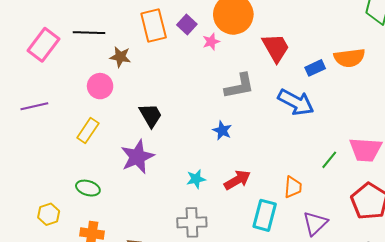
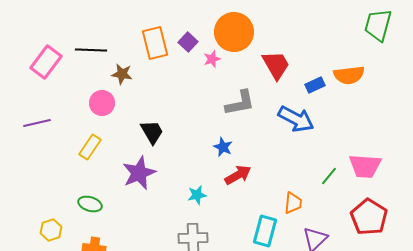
red arrow: (237, 180) -> (238, 175), moved

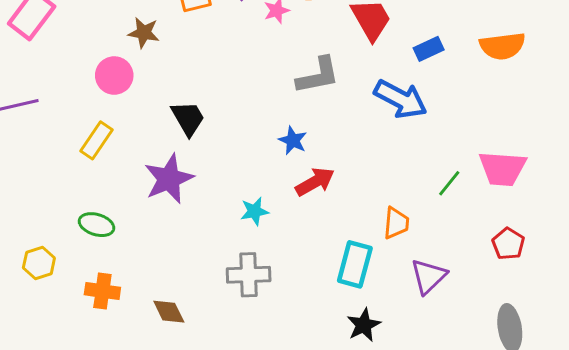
orange semicircle: (349, 75) -> (502, 46), moved
red pentagon: (369, 217) -> (508, 244), size x0.6

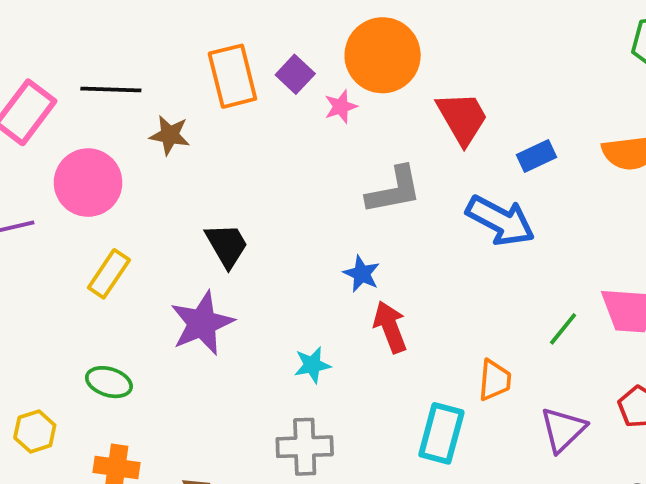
pink circle: (114, 76) -> (88, 183), moved, size x1.4
red arrow: (315, 182) -> (390, 327), turned -81
purple triangle: (429, 276) -> (563, 430), moved

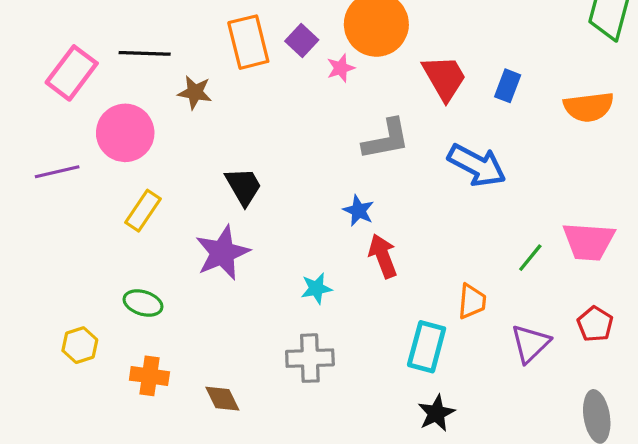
blue rectangle: (536, 156) -> (508, 86), moved, turned -44

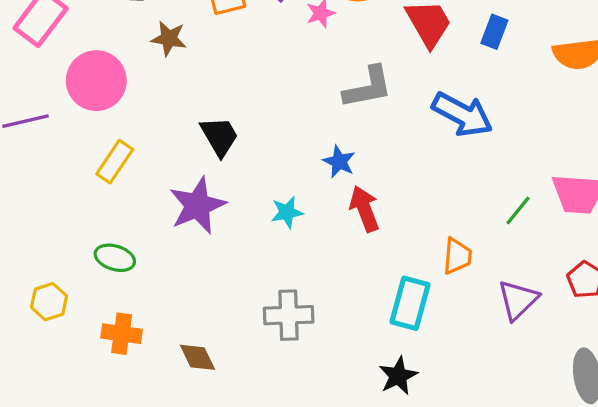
cyan star: (316, 288) -> (287, 212), moved
black star: (436, 413) -> (398, 376), moved

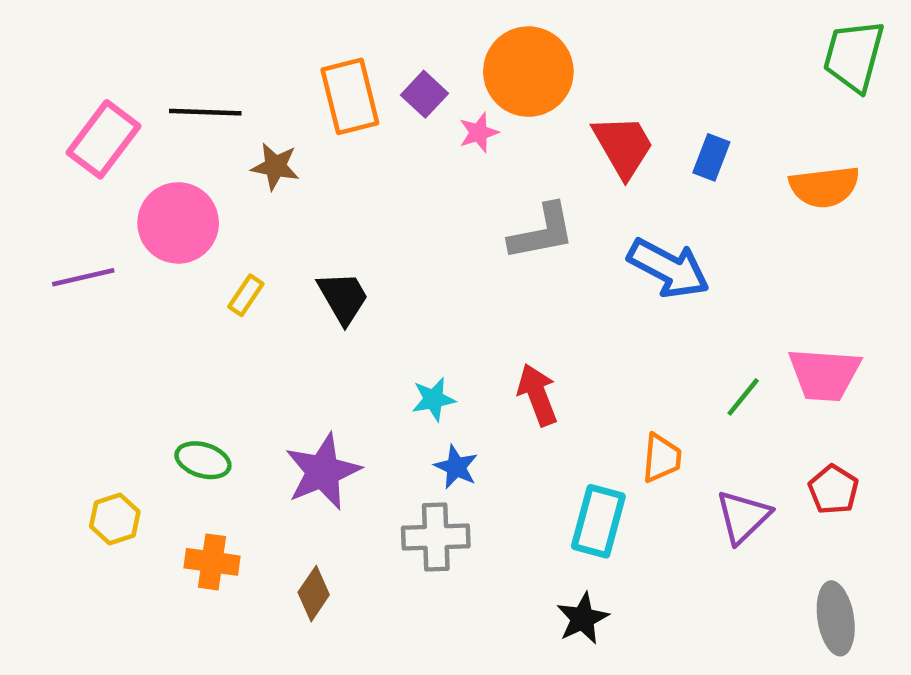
yellow rectangle: (115, 162) -> (246, 295), moved, size x0.7
blue star: (339, 162) -> (456, 467), moved
purple star: (197, 205) -> (323, 472), moved
brown diamond: (197, 357) -> (314, 594), turned 60

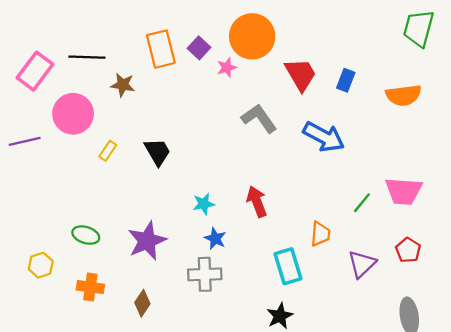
gray L-shape: (542, 232) -> (259, 118), turned -114
cyan rectangle: (598, 521) -> (288, 266), turned -32

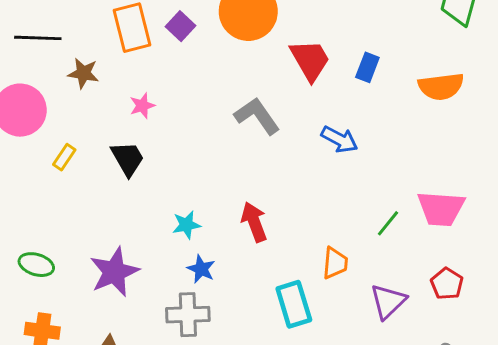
pink star: (227, 68) -> (142, 106), moved
blue arrow: (324, 137) -> (339, 139), size x0.7

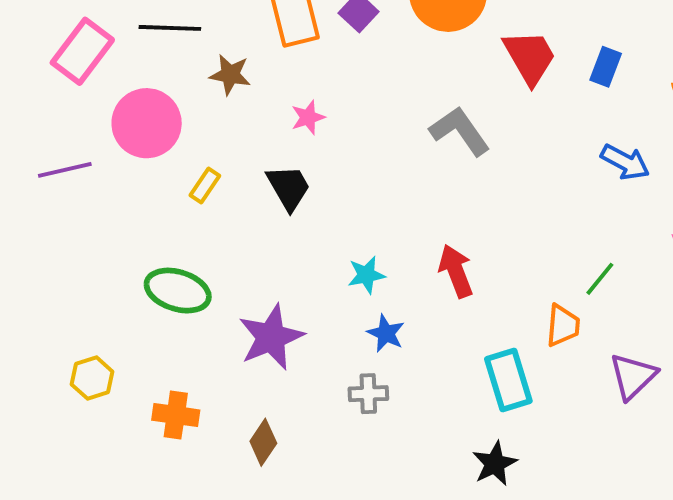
blue arrow: (339, 139) -> (625, 162), moved
green line: (388, 223) -> (600, 279), moved
green ellipse: (36, 265) -> (178, 291), moved, size x1.4
gray cross: (188, 315) -> (368, 394), size x0.7

